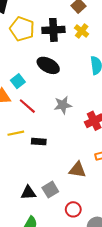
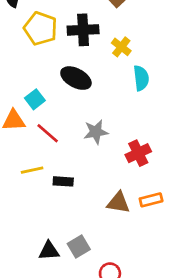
yellow cross: (82, 31) -> (121, 47), moved
brown triangle: (77, 170) -> (118, 203), moved

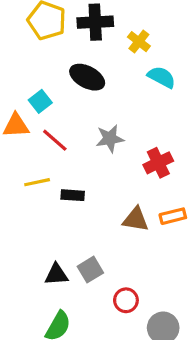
cyan semicircle: (141, 78) -> (162, 77), turned -55

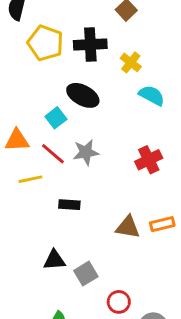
cyan square: (40, 101) -> (56, 118), moved
gray star: (110, 139) -> (86, 152), moved
red cross: (158, 163) -> (149, 160), moved
yellow line: (37, 182) -> (30, 179), moved
black triangle: (56, 274) -> (54, 260), moved

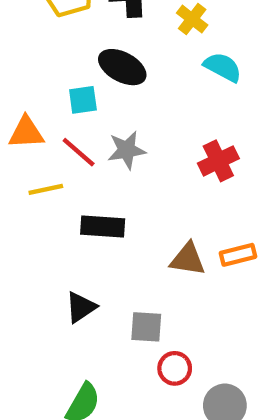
cyan square: (56, 118) -> (83, 100), turned 30
black rectangle: (69, 205) -> (103, 226), size x1.4
black triangle: (54, 260) -> (81, 307), turned -30
gray square: (86, 274) -> (146, 327), moved, turned 35

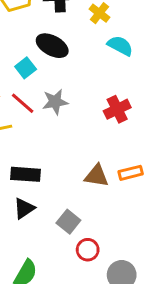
cyan square: (83, 100) -> (26, 68), turned -30
black rectangle: (103, 226) -> (26, 174), moved
gray square: (146, 327) -> (68, 222), turned 35

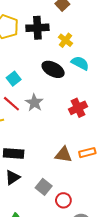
black ellipse: (52, 46) -> (53, 69), moved
gray star: (55, 102) -> (34, 103), turned -30
red circle: (88, 250) -> (63, 200), moved

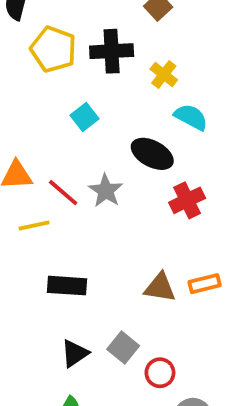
black ellipse: (53, 69) -> (152, 154), moved
cyan square: (14, 79) -> (84, 117), moved
black triangle: (12, 177) -> (75, 353), moved

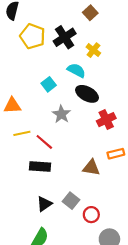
black cross: (112, 51) -> (65, 37), turned -30
cyan square: (84, 117) -> (49, 84), moved
cyan semicircle: (191, 117) -> (76, 70), moved
red line: (63, 193) -> (44, 142), moved
orange rectangle: (205, 284) -> (116, 154), moved

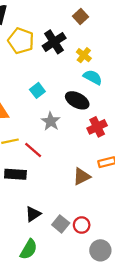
cyan semicircle: (76, 70) -> (93, 77), moved
black rectangle: (40, 167) -> (15, 174), moved
brown triangle: (91, 168) -> (82, 176), turned -36
gray square: (71, 201) -> (61, 224), moved

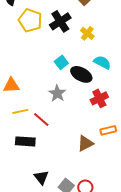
cyan semicircle: (93, 77) -> (102, 62), moved
cyan square: (37, 90) -> (61, 62), moved
black triangle: (33, 214) -> (41, 177), turned -35

